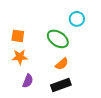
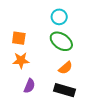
cyan circle: (77, 19) -> (59, 17), moved
black rectangle: (61, 85) -> (64, 90), turned 36

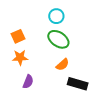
orange square: (19, 38) -> (18, 36), turned -32
black rectangle: (64, 90) -> (78, 84), moved

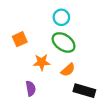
orange star: (20, 57) -> (42, 62), moved
purple semicircle: (28, 82) -> (31, 88), turned -32

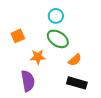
orange semicircle: (68, 70) -> (75, 60), moved
purple semicircle: (31, 88) -> (28, 81), size x1.5

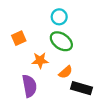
orange semicircle: (75, 60) -> (66, 72), moved

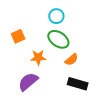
orange semicircle: (66, 72) -> (72, 60), moved
purple semicircle: (29, 86) -> (28, 82), turned -120

